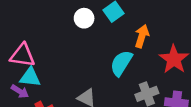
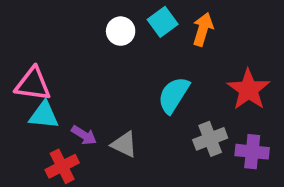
orange arrow: (142, 36) -> (203, 29), moved
purple arrow: (20, 91) -> (84, 135), moved

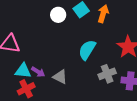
cyan triangle: (44, 115) -> (23, 71), moved

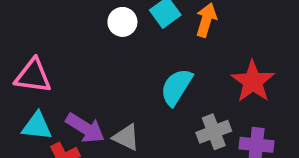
cyan triangle: (23, 71) -> (37, 126), moved
purple arrow: (38, 72) -> (85, 128), size x1.5

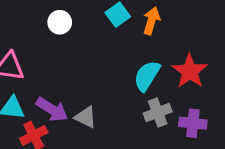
white circle: (122, 22) -> (60, 22), moved
cyan semicircle: (176, 87) -> (147, 76), moved

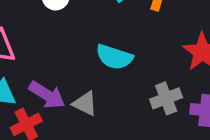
cyan semicircle: (147, 76) -> (114, 57), moved, turned -104

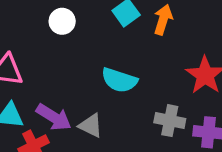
gray cross: (166, 98) -> (170, 121), turned 32

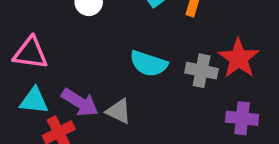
gray cross: (170, 121) -> (202, 71), moved

